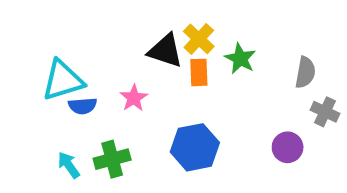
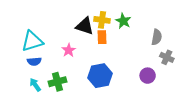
yellow cross: (199, 39) -> (102, 20), turned -35
green star: (240, 59) -> (123, 21), moved
blue semicircle: (83, 106) -> (34, 61), moved

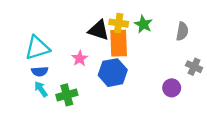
orange rectangle: (102, 37) -> (119, 43), size x1.6
gray semicircle: (157, 37) -> (182, 31), moved
blue hexagon: (100, 76) -> (113, 73), moved
cyan arrow: (35, 85) -> (41, 89), moved

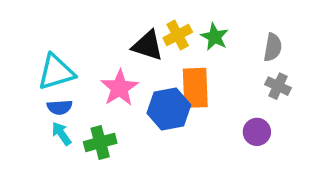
yellow cross: (119, 23) -> (178, 35), turned -36
orange rectangle: (119, 43) -> (195, 88), moved
pink star: (80, 58) -> (120, 88), size x1.5
gray cross: (194, 67) -> (278, 86), moved

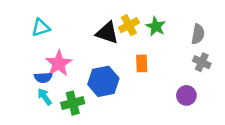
cyan triangle: (56, 72) -> (41, 28), moved, size x0.7
pink star: (120, 88) -> (59, 63), moved
orange rectangle: (195, 88) -> (142, 63), size x0.6
blue hexagon: (169, 109) -> (103, 81), moved

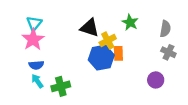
yellow cross: (129, 25) -> (108, 41), moved
cyan triangle: (41, 28) -> (34, 23), turned -35
pink star: (59, 63) -> (33, 39), moved
blue hexagon: (103, 81) -> (101, 58), moved

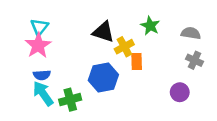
gray semicircle: (165, 29) -> (191, 33), turned -91
blue hexagon: (101, 58) -> (103, 77), moved
cyan arrow: (37, 81) -> (43, 93), size x1.5

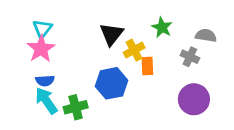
black triangle: (103, 32) -> (111, 34), turned 50
gray cross: (194, 60) -> (190, 57), moved
purple circle: (180, 92) -> (194, 99), size x1.5

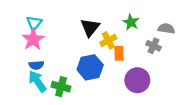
purple circle: (194, 99) -> (137, 80), moved
green cross: (76, 107) -> (61, 87), turned 30

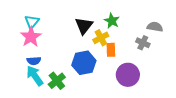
green star: (131, 22) -> (112, 21), moved
green cross: (61, 87) -> (57, 81), turned 36

